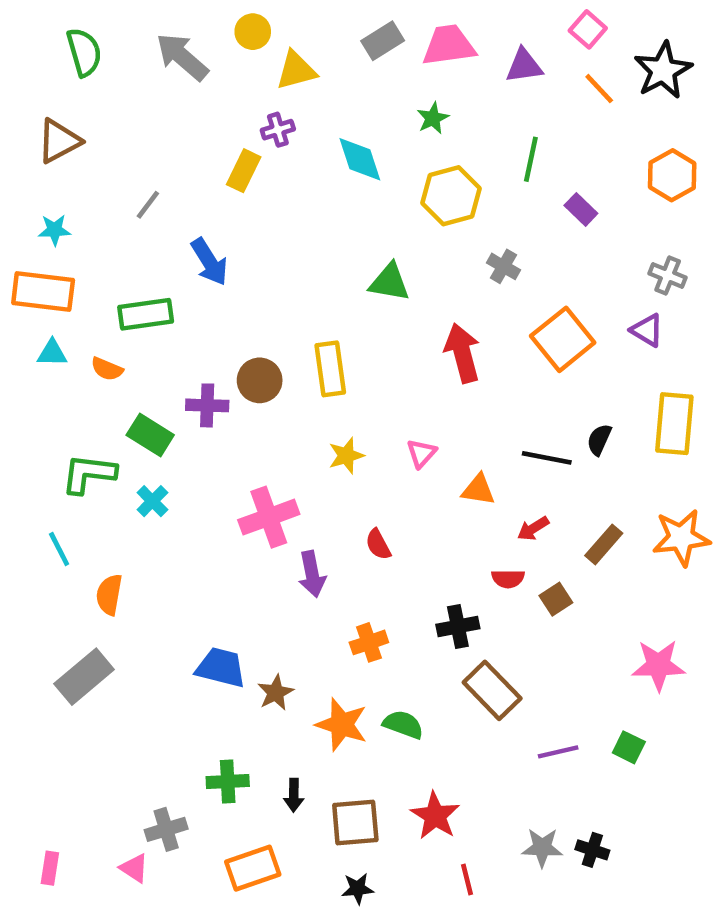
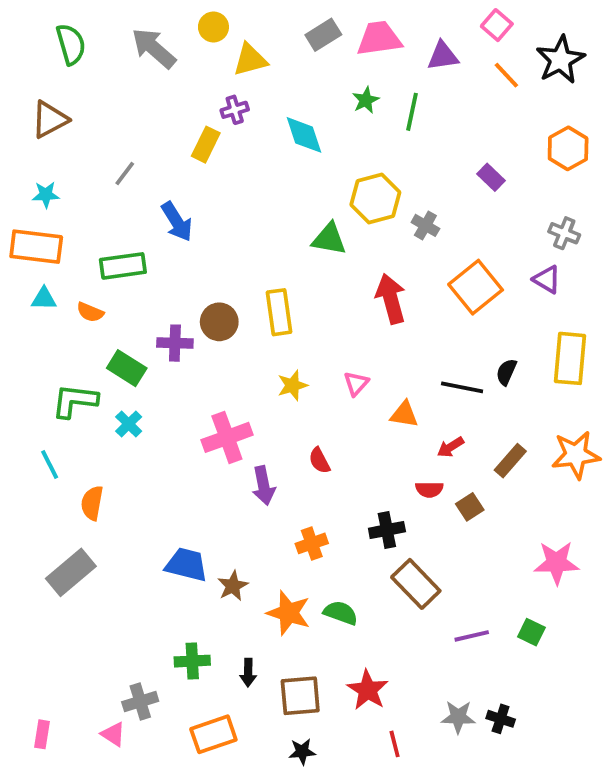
green line: (531, 159) -> (412, 112), moved
yellow hexagon: (451, 196) -> (375, 198), moved

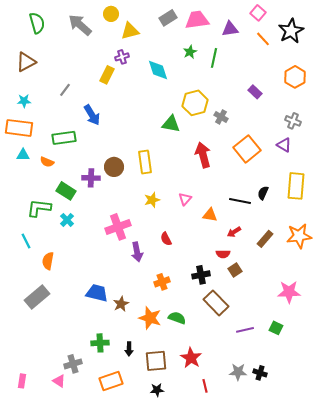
brown square: (470, 507) -> (235, 270), moved

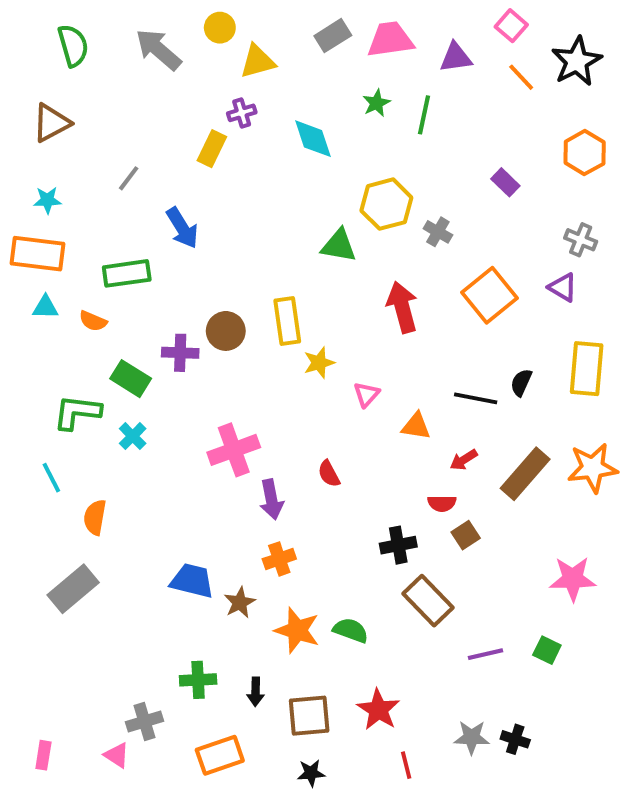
yellow star: (152, 200) -> (319, 363), moved
brown rectangle: (265, 239) -> (525, 474), size x1.5
orange cross: (162, 282) -> (279, 559), moved

